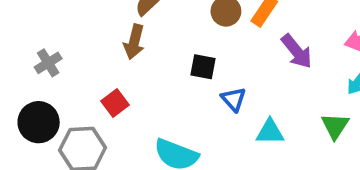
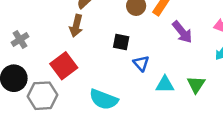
red square: (115, 103) -> (64, 66), size x1.5
green triangle: (335, 126) -> (196, 84), moved

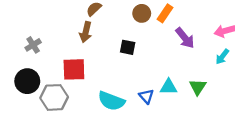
blue triangle: (141, 63) -> (146, 96), moved
red square: (64, 66) -> (74, 69), turned 35

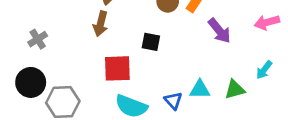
cyan arrow: (222, 57) -> (264, 70), moved
red square: (74, 69) -> (117, 68), moved
green triangle: (198, 87) -> (235, 89), turned 42

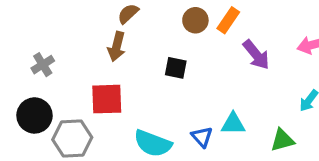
red square: (117, 68) -> (107, 99), moved
green triangle: (235, 89) -> (282, 140), moved

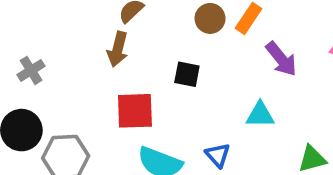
red square: (107, 99) -> (135, 111), moved
cyan triangle: (233, 124) -> (260, 115), moved

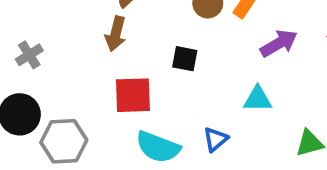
purple arrow: (281, 59) -> (279, 43), turned -81
blue triangle: (218, 155) -> (215, 139), turned 32

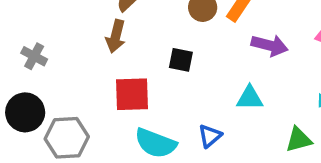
purple arrow: (279, 43) -> (270, 45), turned 44
gray cross: (29, 55) -> (34, 56), turned -30

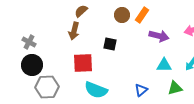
cyan triangle: (250, 98) -> (164, 65), moved
black circle: (25, 112) -> (32, 65), moved
blue triangle: (210, 136) -> (141, 90), moved

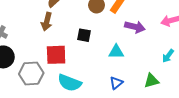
cyan triangle: (164, 65) -> (116, 52), moved
gray hexagon: (47, 87) -> (31, 73), moved

